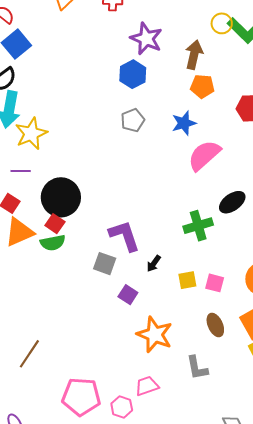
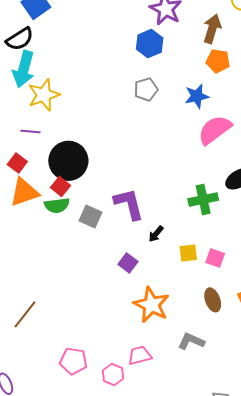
gray square: (105, 264) -> (90, 217), moved
gray L-shape: (197, 368) -> (191, 341), turned 120
pink pentagon: (81, 397) -> (73, 361), size x0.7

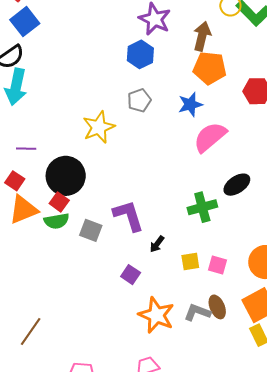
orange pentagon: (218, 61) -> (210, 68), size x1.4
yellow star: (44, 95) -> (99, 127), moved
gray L-shape: (191, 341) -> (197, 312), moved

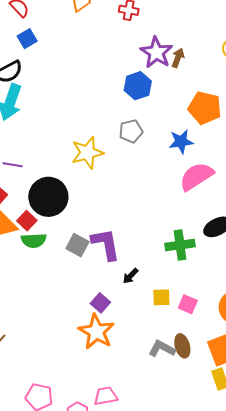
blue square: (25, 22) -> (27, 39), size x0.7
brown arrow: (202, 36) -> (178, 58), moved, size x0.7
red square: (59, 202) -> (27, 221), moved
gray square: (91, 230) -> (77, 245), moved
orange star: (156, 315) -> (96, 332), moved

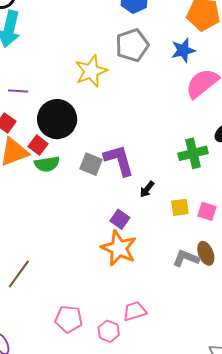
gray pentagon: (131, 131) -> (132, 45), size x1.4

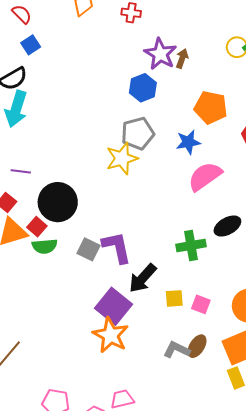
yellow star: (91, 71) -> (122, 158), moved
black arrow: (147, 189) -> (143, 278), size x1.8
purple square: (120, 219) -> (114, 306), size x1.8
brown ellipse: (206, 253) -> (197, 346), turned 50

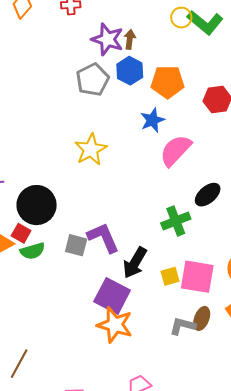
blue hexagon: (143, 88) -> (130, 71), moved
gray pentagon: (138, 134) -> (93, 80), moved
pink square: (201, 304) -> (197, 277), size x1.8

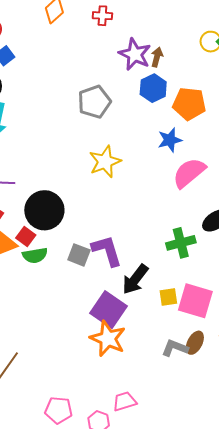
gray pentagon: (93, 80) -> (94, 102), moved

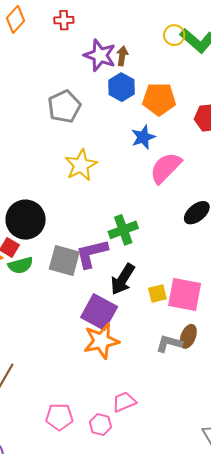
green cross: (181, 243) -> (123, 230), moved
purple L-shape: (107, 251) -> (92, 253), turned -81
gray square: (79, 255) -> (64, 261), size x1.4
orange star: (108, 339) -> (101, 341), turned -30

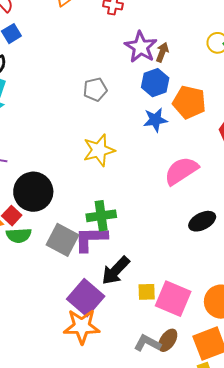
gray pentagon: (64, 107) -> (95, 89), size x0.7
blue star: (143, 137) -> (155, 120), moved
green cross: (123, 230) -> (101, 216), moved

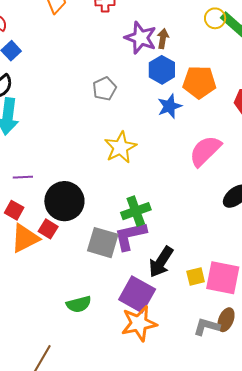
green semicircle: (19, 235) -> (79, 304), moved

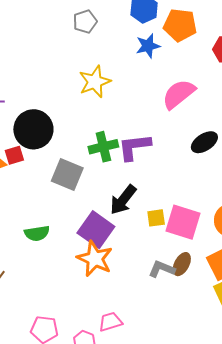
red square: (48, 229) -> (14, 155), turned 36
purple L-shape: (130, 236) -> (134, 147), moved
orange star: (139, 323) -> (95, 259), turned 30

